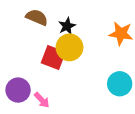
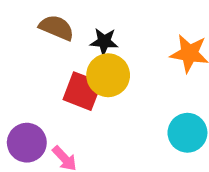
black star: (67, 26) -> (104, 42), turned 30

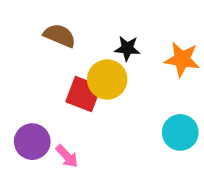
black star: (104, 42) -> (127, 48), moved

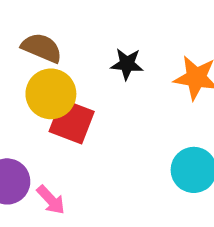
yellow circle: (107, 79) -> (51, 94), moved

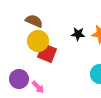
black star: (127, 64) -> (78, 34), moved

